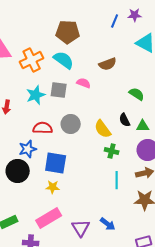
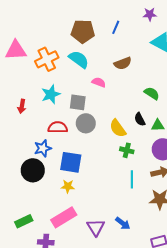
blue line: (115, 21) -> (116, 27), moved
gray square: (59, 90) -> (78, 102), moved

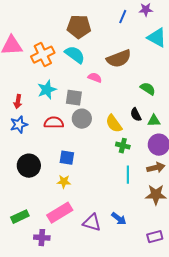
blue line: (116, 27) -> (123, 17), moved
brown semicircle: (123, 63) -> (119, 59), size x1.4
blue star: (43, 148) -> (19, 125), moved
blue square: (71, 162) -> (67, 158), size x0.7
purple triangle: (96, 227) -> (92, 223), turned -42

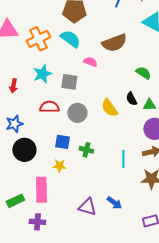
gray circle: (82, 119) -> (77, 113), moved
blue star: (19, 125) -> (14, 124), moved
green cross: (123, 146) -> (86, 150), moved
pink rectangle: (60, 213) -> (41, 190), moved, turned -60

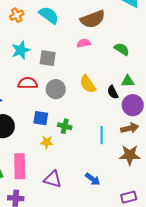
orange cross: (38, 39) -> (17, 15), size x0.6
pink semicircle: (90, 62) -> (84, 43), moved, turned -32
black semicircle: (131, 99) -> (113, 92), moved
yellow star: (59, 166) -> (47, 142), moved
purple triangle: (87, 207) -> (53, 179), moved

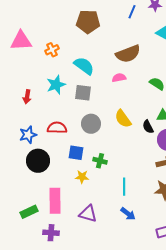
cyan semicircle: (49, 15) -> (84, 66), moved
red semicircle: (28, 83) -> (57, 128), moved
cyan line: (102, 135) -> (124, 187), moved

